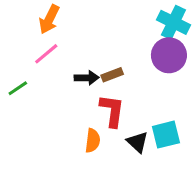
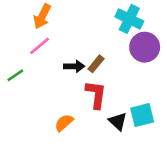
cyan cross: (173, 22) -> (129, 19), moved
brown rectangle: (112, 75) -> (96, 64), turned -30
orange semicircle: (93, 141) -> (64, 123), moved, turned -138

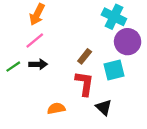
black arrow: (74, 66) -> (38, 64), moved
cyan square: (142, 115) -> (114, 70), moved
orange semicircle: (64, 123) -> (56, 108), turned 30

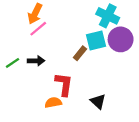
pink line: (35, 41) -> (38, 29), moved
cyan square: (114, 70) -> (96, 40), moved
red L-shape: (85, 84) -> (64, 84), moved

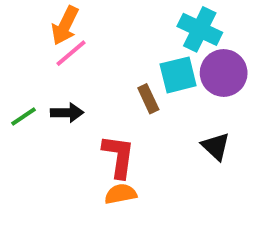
brown rectangle: (80, 53) -> (148, 99), turned -64
black triangle: (98, 101) -> (216, 146), moved
orange semicircle: (53, 103) -> (121, 194), moved

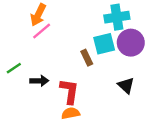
cyan cross: (200, 29) -> (117, 17), turned -35
black arrow: (67, 113) -> (39, 81), moved

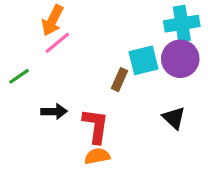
cyan cross: (117, 17) -> (182, 24), moved
brown rectangle: (87, 58) -> (120, 80), turned 49
green line: (14, 68) -> (19, 76), moved

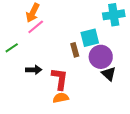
purple circle: (180, 59) -> (101, 57), moved
brown rectangle: (120, 80) -> (75, 50), turned -40

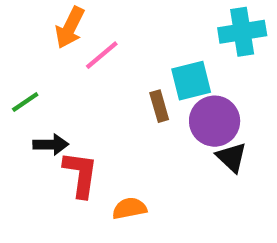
pink line: (36, 27) -> (102, 55), moved
black arrow: (34, 70) -> (51, 144), moved
red L-shape: (60, 79) -> (81, 174), moved

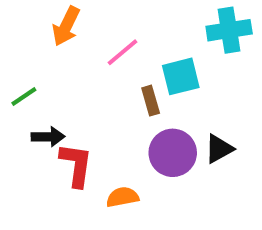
pink line: (102, 55) -> (122, 52), moved
purple circle: (215, 121) -> (173, 153), moved
black triangle: (232, 157) -> (219, 149), turned 48

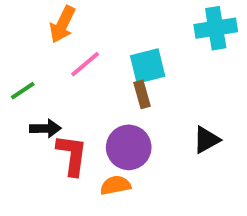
pink line: (122, 52) -> (85, 64), moved
cyan square: (181, 76) -> (148, 66), moved
purple circle: (173, 153) -> (129, 147), moved

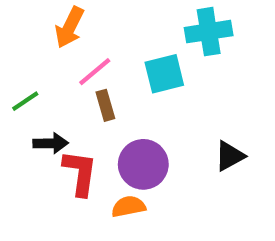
cyan cross: (216, 28) -> (209, 32), moved
brown rectangle: (142, 94) -> (105, 105), moved

